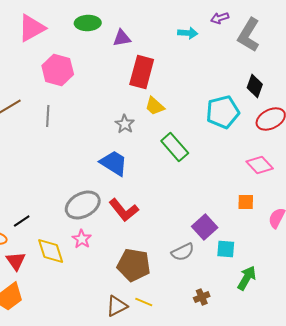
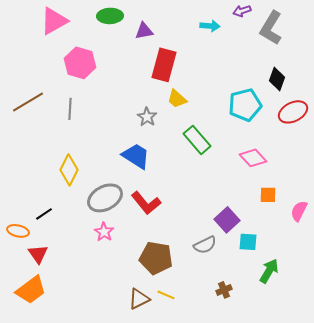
pink diamond: (260, 165) -> (253, 158), moved
yellow diamond: (51, 251) -> (69, 170), moved, turned 44

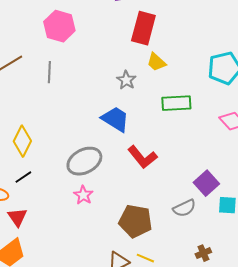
green rectangle: (197, 140) -> (176, 103), turned -52
yellow diamond: (69, 170) -> (22, 141), moved
red L-shape: (146, 203) -> (142, 157), moved

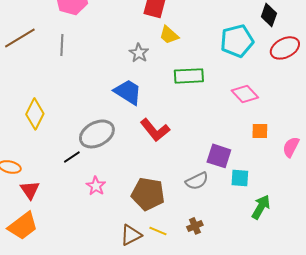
black line: (23, 177) -> (72, 157), moved
purple square: (206, 183) -> (219, 156), turned -30
pink star: (83, 195) -> (96, 186), moved
brown cross: (203, 253) -> (195, 226), moved

